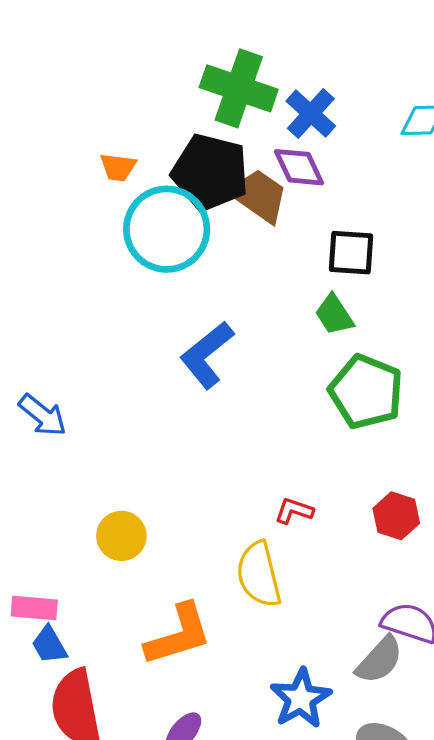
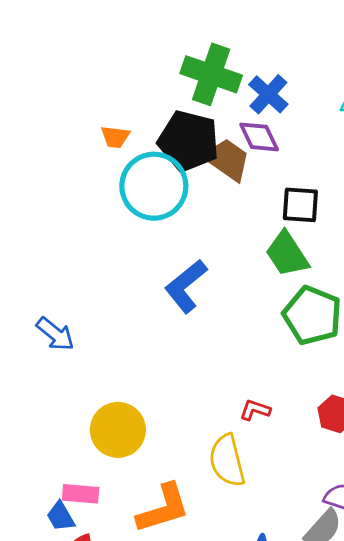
green trapezoid: (334, 315) -> (287, 254), size x1.4
yellow circle: (121, 536) -> (118, 430), size x1.4
pink rectangle: (34, 608) -> (81, 494), moved

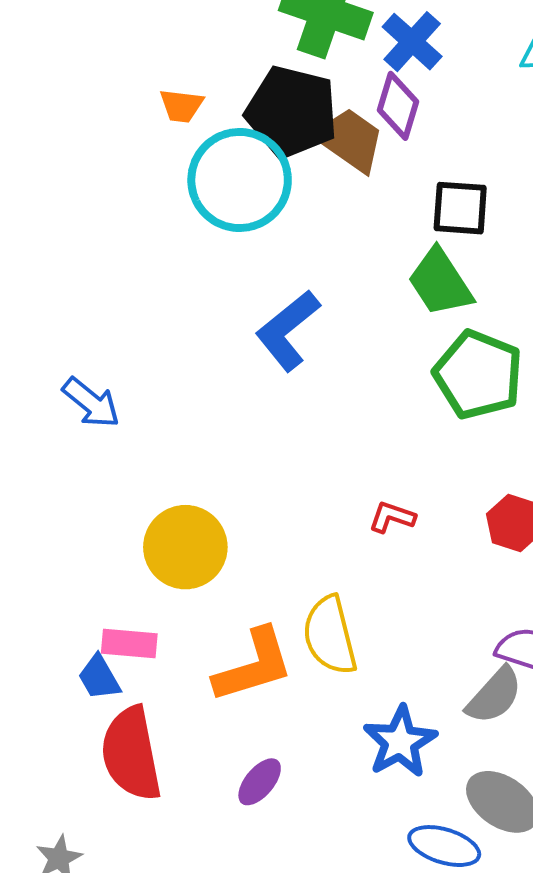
purple diamond: (259, 137) -> (398, 106), turned 42
yellow semicircle: (227, 461) -> (330, 635), moved

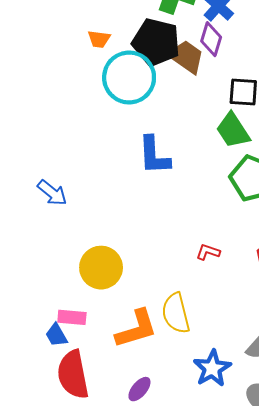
blue L-shape: (288, 330) -> (154, 155), turned -54

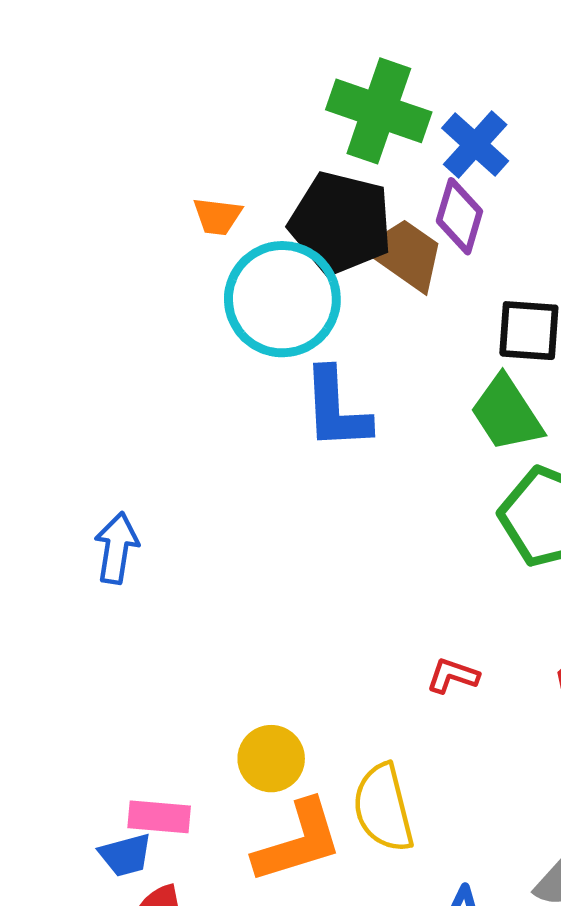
blue L-shape: (154, 155) -> (336, 409), moved
blue arrow: (52, 193) -> (117, 548), turned -120
yellow circle: (101, 268) -> (271, 759), moved, size x0.7
blue trapezoid: (56, 335) -> (125, 855), turned -75

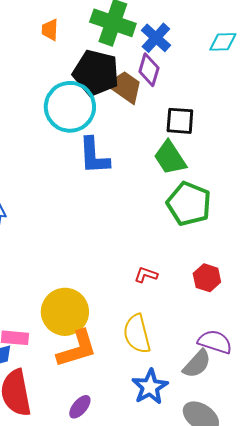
orange trapezoid: (217, 216) -> (50, 30), moved, turned 85
yellow circle: (271, 759) -> (65, 312), size x1.6
yellow semicircle: (383, 808) -> (137, 334), moved

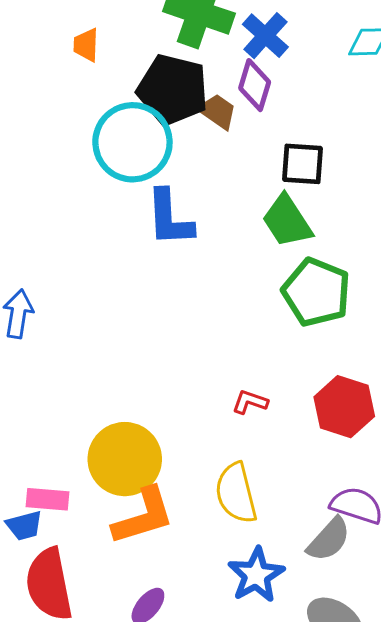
orange trapezoid: (50, 30) -> (86, 45), moved
brown trapezoid: (125, 87) -> (217, 111), size x0.7
red hexagon: (207, 278) -> (344, 407), size x1.4

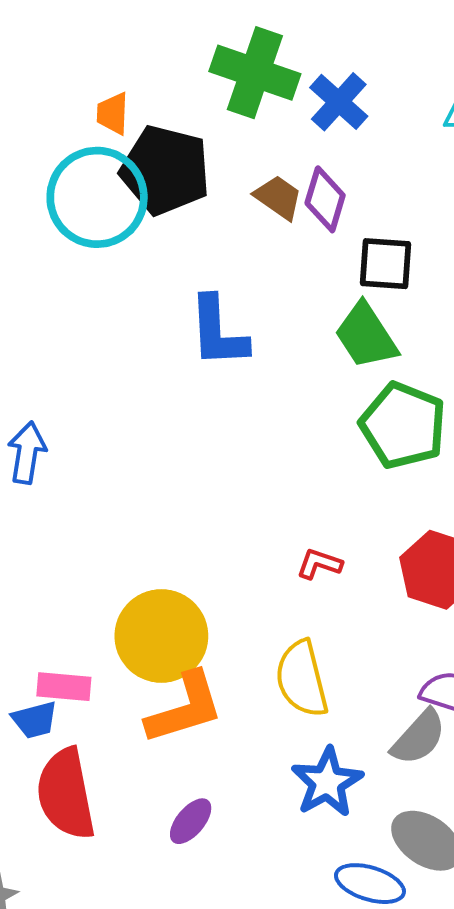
purple diamond: (255, 85) -> (325, 199), moved
black pentagon: (173, 90) -> (165, 170), moved
cyan circle: (132, 142) -> (97, 197), moved

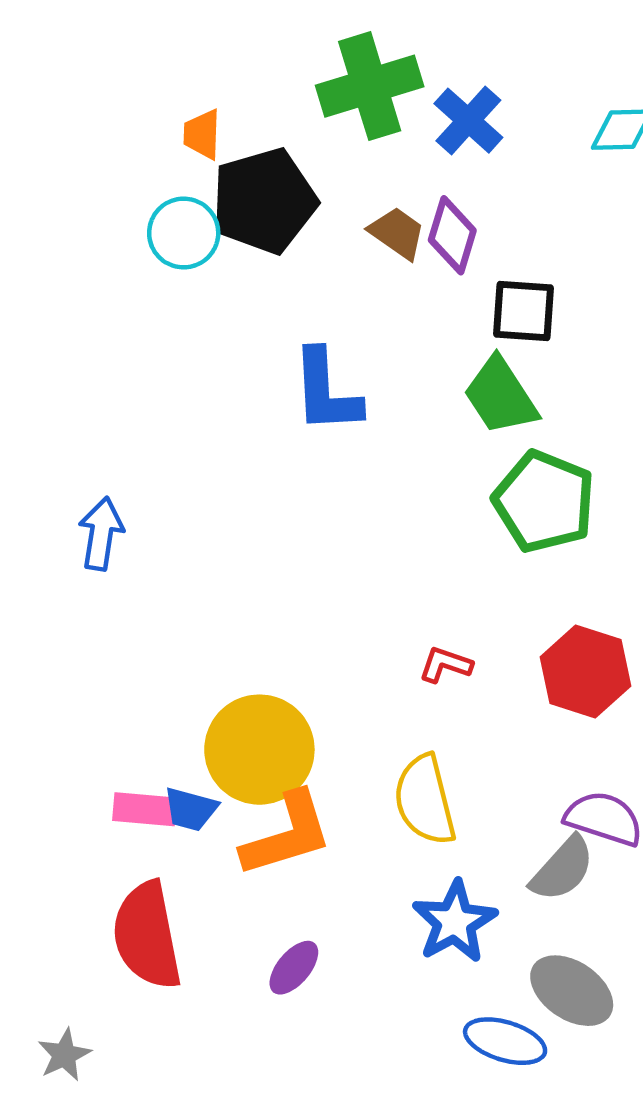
green cross: (255, 73) -> (370, 86), turned -36
black pentagon: (165, 170) -> (264, 201), turned -30
cyan circle: (97, 197) -> (184, 233), size x0.6
blue trapezoid: (35, 720) -> (191, 809), moved, turned 30

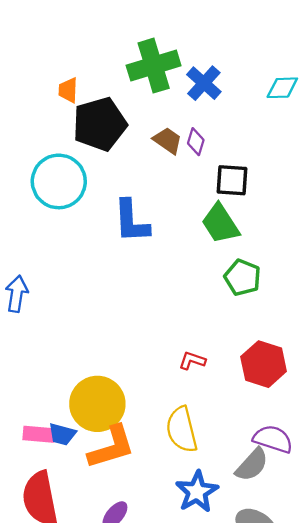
cyan circle: (184, 233) -> (59, 181), moved, size x1.5
purple diamond: (452, 235) -> (196, 142), size x0.7
green pentagon: (544, 502) -> (243, 277), size x0.7

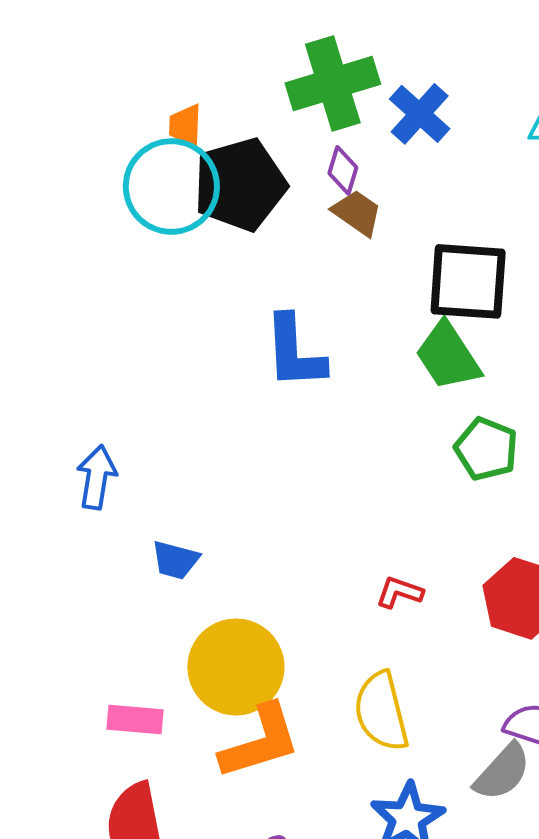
purple diamond: (196, 142) -> (343, 170), moved
black square: (232, 180) -> (468, 281), size x1.4
cyan circle: (59, 181) -> (171, 187), moved
blue trapezoid: (62, 434) -> (175, 560), moved

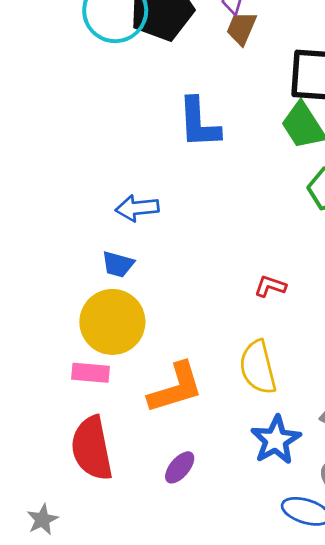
brown trapezoid: (357, 213) -> (241, 28), turned -102
blue arrow: (97, 477) -> (137, 208), moved, turned -105
yellow circle: (236, 667) -> (112, 322), moved

